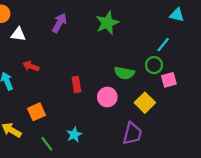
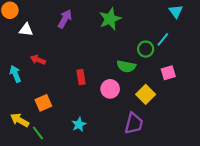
cyan triangle: (177, 15) -> (176, 11), turned 40
green circle: (154, 65) -> (146, 49), moved
green line: (47, 144) -> (38, 133), moved

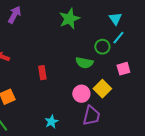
cyan triangle: (176, 11) -> (115, 19), moved
purple arrow: (65, 19) -> (14, 15), moved
pink circle: (110, 89) -> (81, 94), moved
cyan star: (79, 124) -> (51, 122), moved

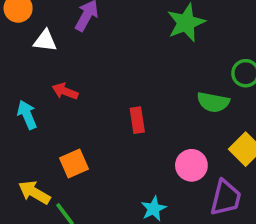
pink circle: (81, 94) -> (191, 165), moved

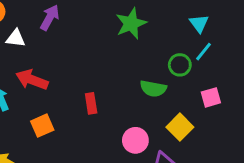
red arrow: (65, 91) -> (32, 80), size x1.5
orange square: (74, 164) -> (42, 126), moved

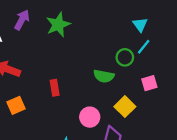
green star: (131, 23) -> (58, 25), moved

